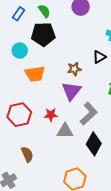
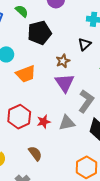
black pentagon: (43, 34) -> (40, 33), moved
red star: (51, 115) -> (44, 122), moved

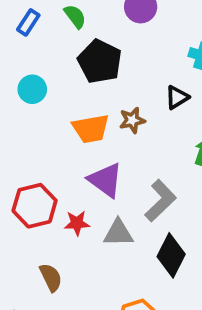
black pentagon: (40, 33) -> (100, 61), turned 30
orange trapezoid: (26, 74) -> (91, 129), moved
purple triangle: (65, 83) -> (105, 180), moved, turned -30

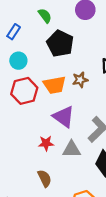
blue rectangle: (28, 22) -> (14, 32), moved
red hexagon: (35, 206) -> (24, 91), moved
brown semicircle: (51, 277) -> (45, 178), moved

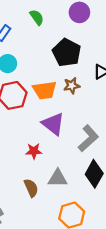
black pentagon: (60, 43) -> (67, 53), moved
gray triangle: (72, 149) -> (58, 178), moved

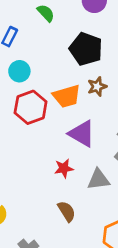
gray triangle: (58, 178) -> (98, 179), moved

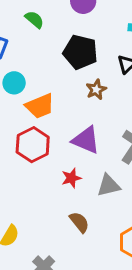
orange trapezoid: (67, 96) -> (40, 106), moved
red hexagon: (31, 107) -> (33, 145), moved

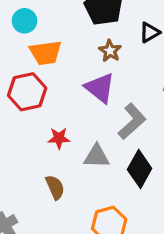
brown star: (96, 89) -> (110, 51), turned -30
purple triangle: (86, 140) -> (100, 88), moved

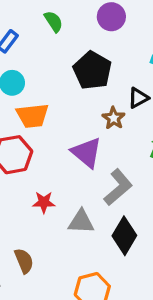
brown star: (110, 51) -> (114, 118), moved
brown semicircle: (55, 187) -> (24, 261), moved

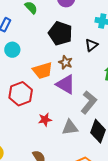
orange trapezoid: (33, 116) -> (43, 71), moved
brown star: (114, 118) -> (66, 62), moved

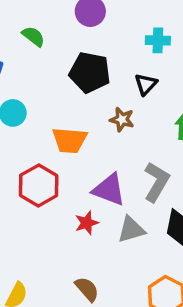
brown star: (66, 62) -> (122, 119), moved
orange trapezoid: (43, 71) -> (70, 140), turned 30
purple triangle: (66, 84) -> (109, 190), moved

